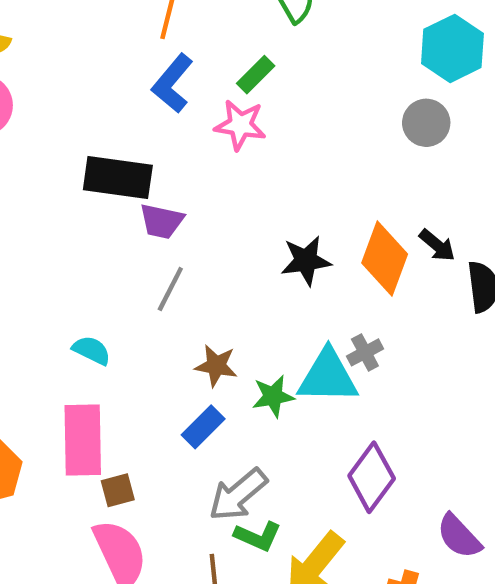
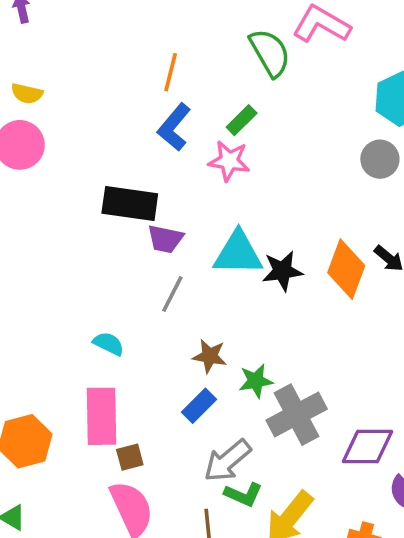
gray cross: (365, 352) -> (297, 415), moved, size x2.0
cyan triangle: (328, 377) -> (238, 253), moved
purple diamond: (372, 477) -> (368, 447), moved, turned 54

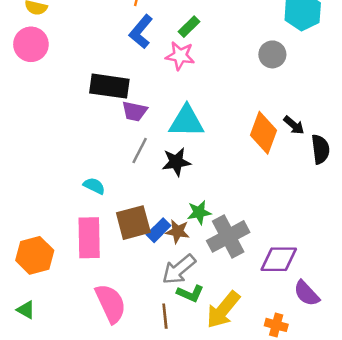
gray circle: (380, 159) -> (272, 54), moved
black star: (282, 271) -> (176, 162), moved
brown star: (210, 356) -> (178, 231), moved
brown square: (130, 457) -> (133, 223), moved, size x1.8

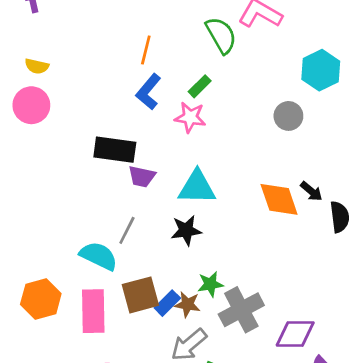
orange diamond: (264, 133) -> (279, 199), turned -39
gray line: (140, 151) -> (127, 230), moved
cyan semicircle: (94, 186) -> (99, 256), size x1.6
orange hexagon: (35, 255) -> (41, 299), moved

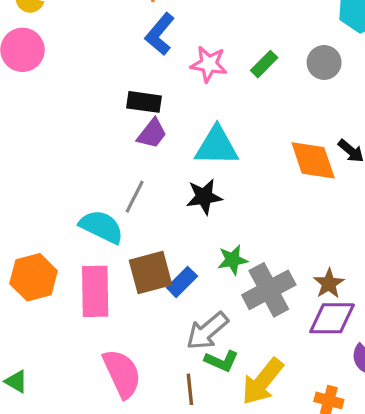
green rectangle: (200, 86) -> (264, 64), moved
black rectangle: (115, 150) -> (144, 102), moved, size x0.7
purple trapezoid: (142, 177) -> (152, 134), turned -64
brown star: (187, 304) -> (329, 284), moved, turned 30

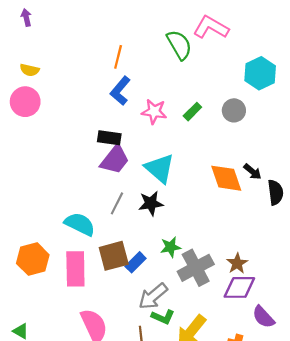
purple trapezoid: (152, 134) -> (115, 160), size x1.4
cyan triangle: (217, 146) -> (160, 168), turned 40
gray line: (135, 197) -> (117, 203), moved

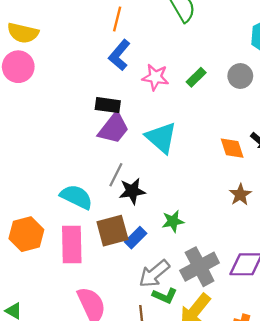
yellow semicircle: (30, 70) -> (23, 33), size x1.5
orange diamond: (226, 178) -> (232, 148), size x0.7
black star: (151, 203) -> (132, 191), moved
brown star: (237, 263) -> (240, 195), moved
gray cross: (196, 268) -> (200, 267), moved

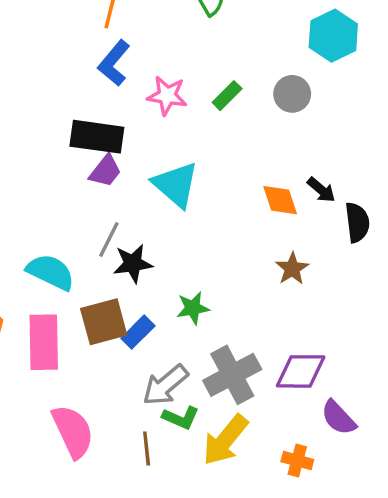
black rectangle: (108, 105) -> (97, 137), size x1.4
purple trapezoid: (114, 128) -> (105, 171), size x0.7

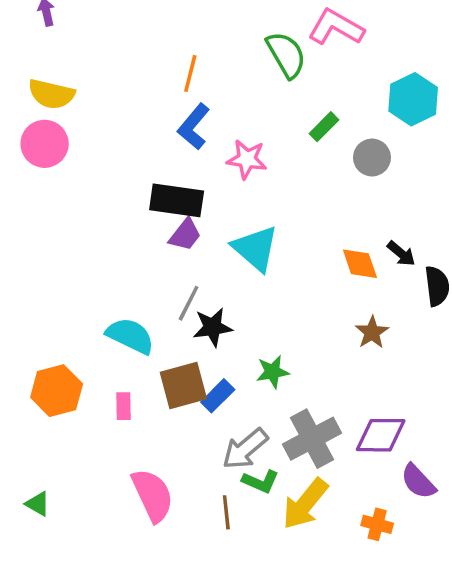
green rectangle: (227, 96) -> (324, 127), moved
pink rectangle: (44, 342) -> (123, 406), size x0.5

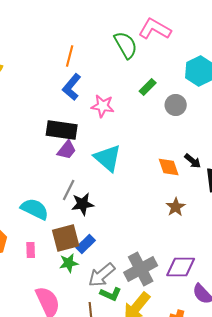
green star: (273, 372) -> (69, 263), moved

